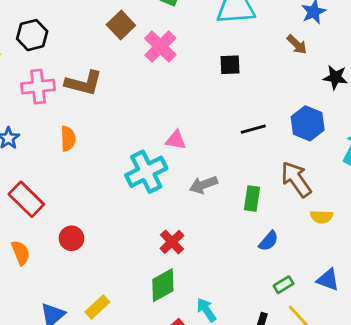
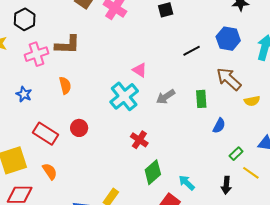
pink triangle: (176, 140) -> (140, 70), turned 35
red circle: (71, 238) -> (79, 128), moved
red cross: (172, 242) -> (139, 140), moved

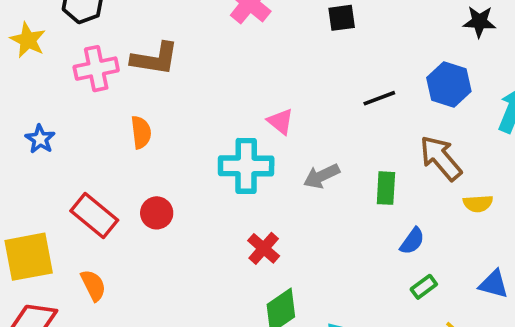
blue star: (24, 94) -> (40, 139), moved
cyan cross: (124, 96) -> (246, 166), turned 32
green rectangle: (236, 154) -> (424, 287), moved

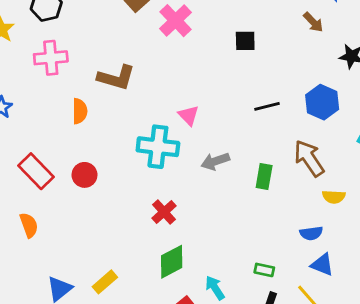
brown L-shape: (155, 59) -> (116, 78), moved
blue semicircle: (412, 241) -> (311, 233), moved, turned 40
blue triangle: (494, 284) -> (322, 265), moved
green rectangle: (424, 287) -> (264, 270), moved, turned 42

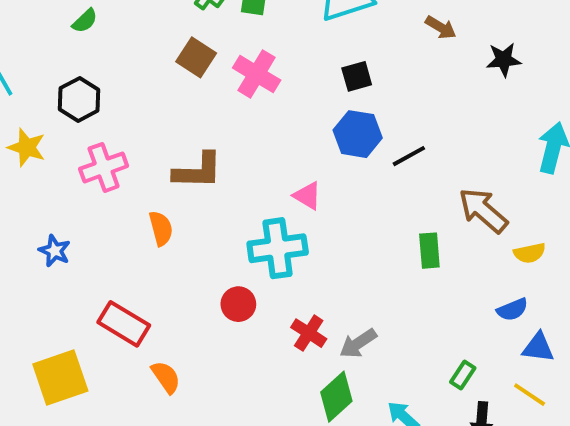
blue hexagon: (322, 102) -> (358, 134), moved
gray arrow: (215, 161) -> (358, 343), moved
red circle: (85, 175) -> (238, 304), moved
orange semicircle: (29, 225) -> (166, 377), moved
green rectangle: (264, 270) -> (463, 375), turned -54

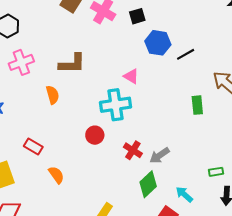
black square: (357, 76) -> (137, 16), moved
red rectangle: (124, 324) -> (33, 146), size x0.7
green rectangle: (463, 375) -> (216, 172), turned 48

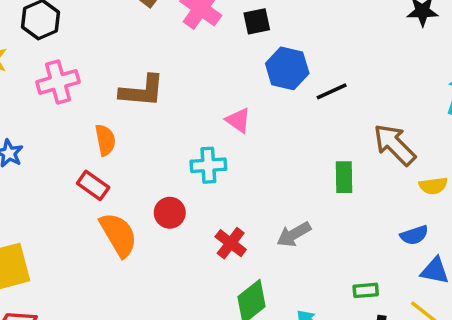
cyan cross: (116, 105) -> (208, 165), size x0.7
red rectangle: (33, 146) -> (93, 185), moved
gray arrow: (160, 155) -> (294, 234), moved
orange semicircle: (56, 175) -> (118, 235), moved, size x1.5

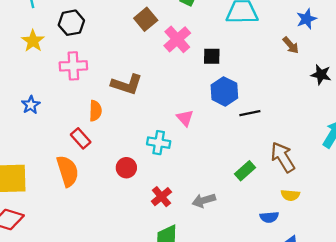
green rectangle: (344, 177) -> (245, 171), turned 36
yellow semicircle: (433, 186) -> (290, 195), moved
orange semicircle: (118, 235) -> (68, 171), moved
blue semicircle: (414, 235) -> (269, 217), moved

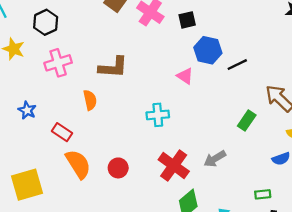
pink triangle: (185, 118) -> (185, 76), moved
red rectangle: (81, 138) -> (62, 132), moved
red circle: (126, 168) -> (118, 168), moved
red cross: (161, 197) -> (174, 165), size x1.5

